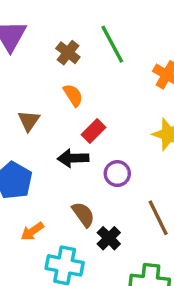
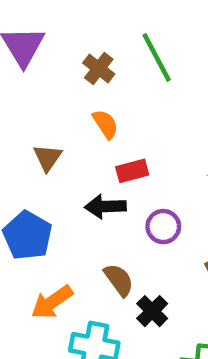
red rectangle: (93, 131) -> (132, 171), turned 30
orange arrow: (32, 231) -> (52, 302), size x1.4

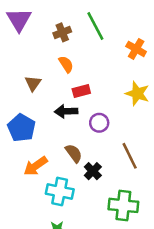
brown cross: (99, 69) -> (62, 32), turned 30

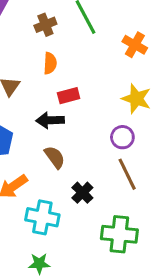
orange semicircle: (66, 64) -> (50, 63), turned 36
purple circle: (99, 123) -> (122, 137), moved
brown semicircle: (74, 153) -> (55, 157), moved

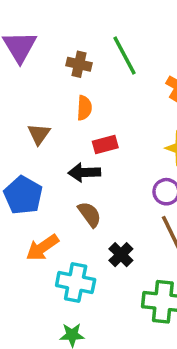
brown cross: (45, 25) -> (79, 64), turned 35

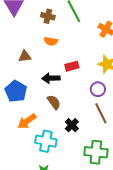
orange semicircle: (84, 108) -> (51, 41), turned 96
brown triangle: (39, 134) -> (25, 56), turned 48
red rectangle: (105, 145) -> (72, 66), moved

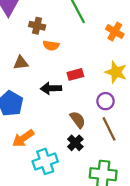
brown cross: (48, 16) -> (37, 26), moved
brown semicircle: (54, 102) -> (78, 120), moved
cyan cross: (46, 141) -> (45, 161), turned -30

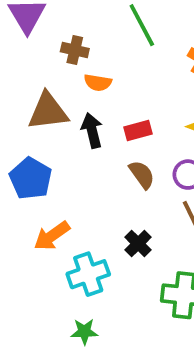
brown triangle: (21, 63) -> (48, 111), size x1.6
black arrow: (51, 88) -> (92, 130), moved, turned 78
brown semicircle: (78, 120) -> (142, 175), moved

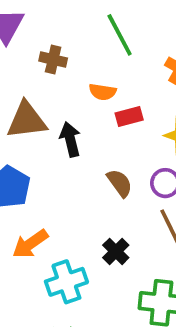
orange semicircle: (98, 83) -> (103, 92), moved
red rectangle: (138, 130) -> (129, 117), moved

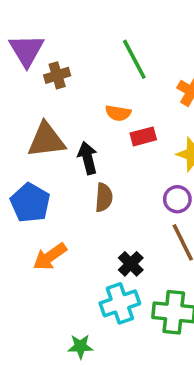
brown cross: (53, 60) -> (57, 75), moved, turned -30
brown semicircle: (120, 183) -> (104, 197), moved, turned 40
cyan cross: (66, 282) -> (120, 303), moved

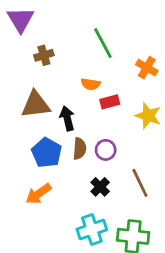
purple triangle: (27, 50) -> (21, 20), moved
purple circle: (177, 199) -> (106, 150), moved
blue pentagon: (30, 203) -> (47, 153), moved
black cross: (131, 264) -> (100, 187), moved

